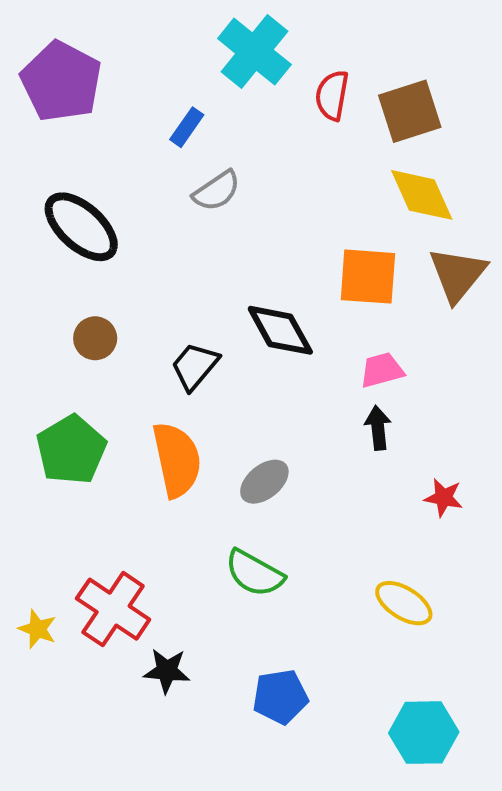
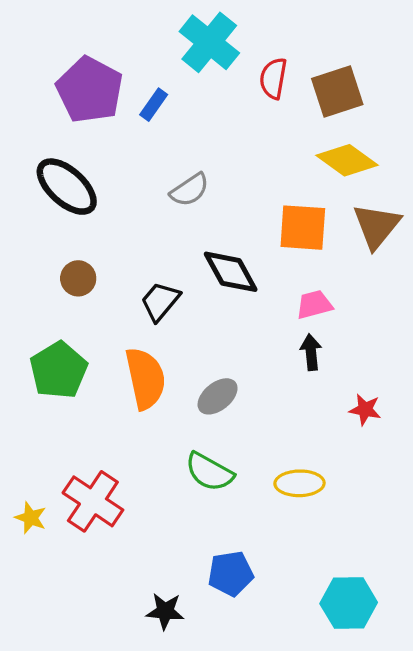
purple pentagon: (61, 81) -> (90, 90), moved
gray semicircle: (217, 191) -> (190, 190), moved
yellow diamond: (422, 195) -> (347, 160), turned -30
yellow ellipse: (404, 603) -> (300, 483), moved, turned -33
black star: (167, 671) -> (165, 611), moved

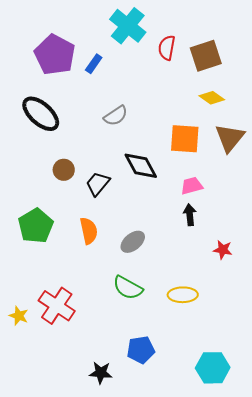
yellow diamond: (347, 160) -> (212, 98), size x0.7
brown circle: (78, 278) -> (64, 170), moved
orange semicircle: (145, 378) -> (89, 231), size x0.7

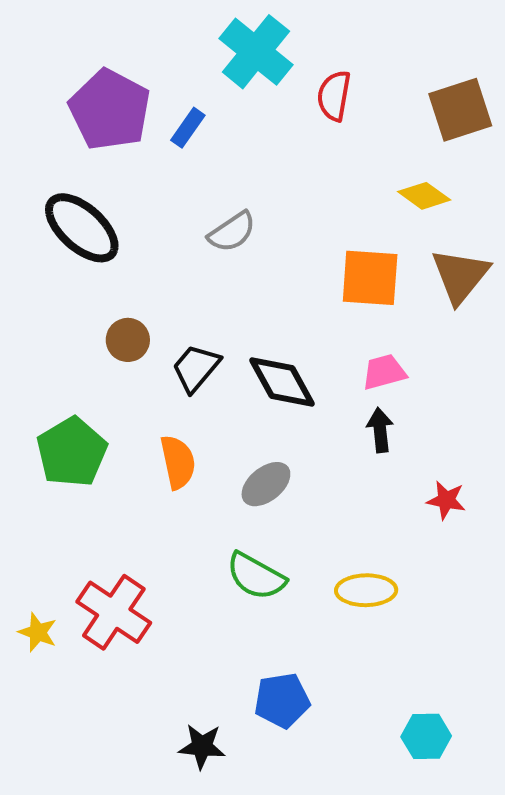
brown square: (206, 56) -> (460, 110), moved
black diamond: (141, 166) -> (282, 382), moved
cyan hexagon: (213, 368) -> (426, 736), size x0.7

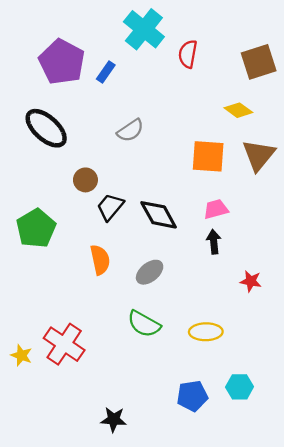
brown circle: (128, 340) -> (85, 180), moved
green pentagon: (72, 452) -> (36, 228), moved
blue pentagon: (282, 700) -> (192, 396), moved
cyan hexagon: (426, 736) -> (240, 387), moved

